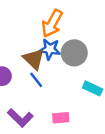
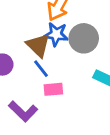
pink rectangle: (61, 118) -> (53, 89), moved

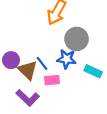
blue star: (56, 34) -> (67, 59), moved
brown triangle: (38, 45) -> (28, 70), moved

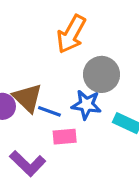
blue line: (42, 63) -> (49, 111), turned -32
brown triangle: (28, 70) -> (28, 98), moved

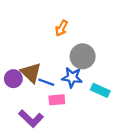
orange arrow: (71, 34) -> (61, 28), size x0.6

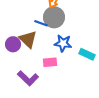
gray circle: (83, 56) -> (54, 17), moved
blue line: (46, 82) -> (41, 23), moved

